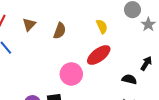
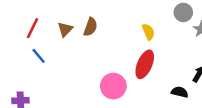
brown semicircle: (60, 31) -> (90, 27), moved
red ellipse: (99, 55) -> (145, 64), turned -30

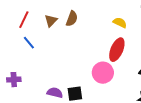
yellow semicircle: (148, 32) -> (120, 23), turned -40
pink circle: (113, 86) -> (103, 73), moved

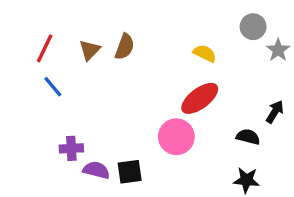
red ellipse: (117, 50) -> (200, 98), turned 30
purple cross: (14, 80) -> (71, 148), moved

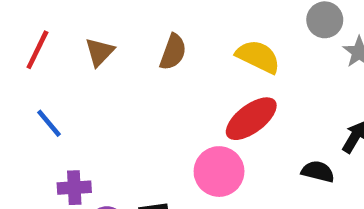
brown semicircle: (125, 47) -> (173, 52), moved
yellow semicircle: (205, 53) -> (258, 57), size x1.4
blue line: (53, 87) -> (49, 123), moved

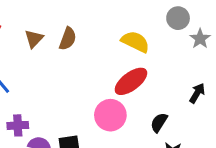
brown semicircle: (173, 52) -> (68, 39), moved
black semicircle: (318, 172) -> (159, 123), moved, turned -72

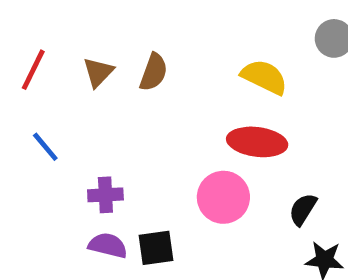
red ellipse: (131, 81) -> (257, 142), turned 44
purple cross: (18, 125) -> (105, 195), moved

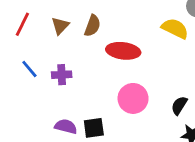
yellow semicircle: (264, 77) -> (175, 28), moved
red ellipse: (257, 142) -> (123, 51), moved
purple cross: (105, 195) -> (62, 75), moved

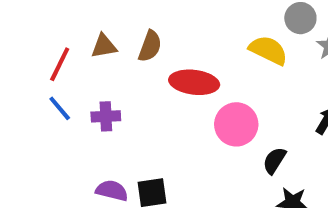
red line: (22, 24) -> (60, 64), moved
brown triangle: (60, 26) -> (104, 46), turned 36
pink circle: (133, 98) -> (236, 124), moved

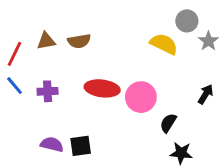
brown semicircle: (150, 46) -> (79, 41), turned 60
red ellipse: (194, 82) -> (102, 88), moved

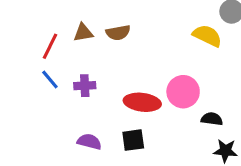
red ellipse: (102, 88) -> (142, 102), moved
black semicircle: (168, 123) -> (212, 119), turned 66
black square: (81, 146) -> (133, 140), moved

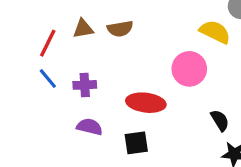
pink circle: (183, 92) -> (189, 69), moved
black semicircle: (212, 119) -> (220, 120), turned 50
purple semicircle: (89, 142) -> (90, 127), moved

